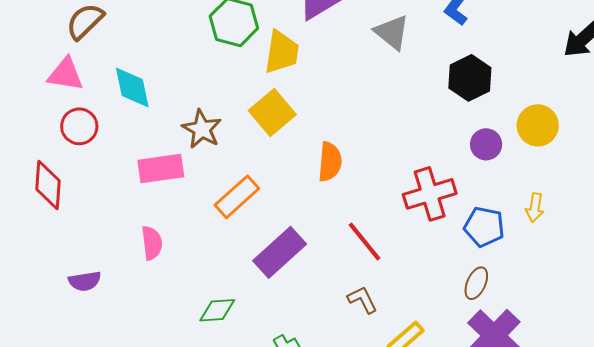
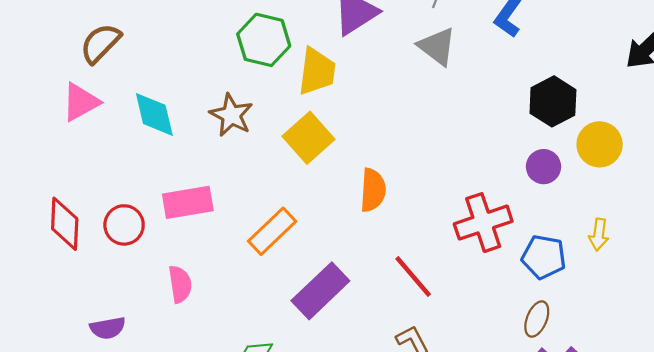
pink triangle: (65, 74) -> (81, 102), turned -36
black hexagon: (470, 78) -> (553, 101), moved
red circle: (79, 126) -> (124, 225), moved
brown star: (202, 129) -> (231, 115), moved

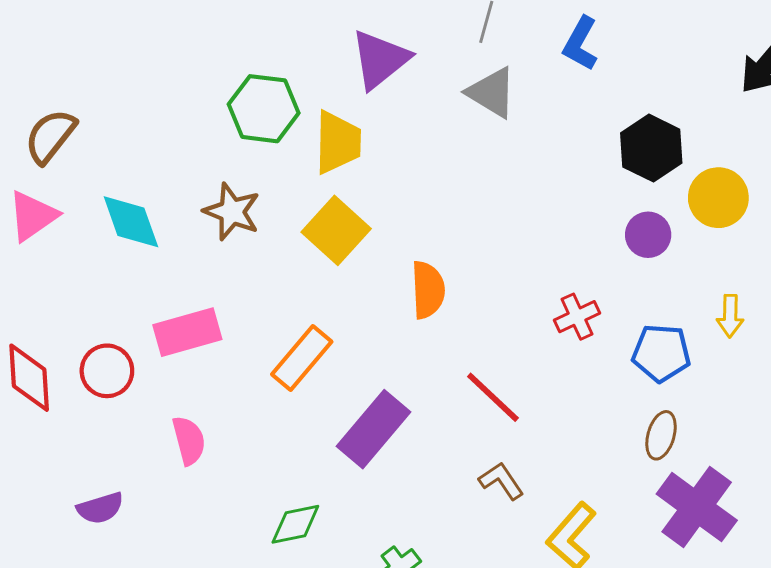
red cross: (483, 223) -> (577, 317), size x0.6

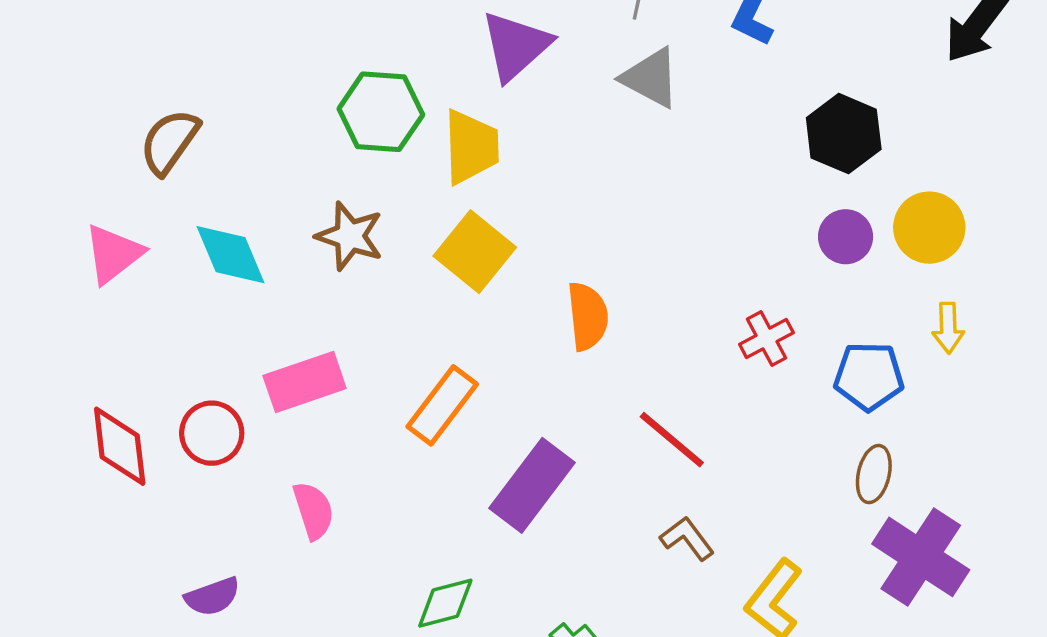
brown semicircle: (50, 136) -> (169, 142), moved
yellow circle: (718, 198) -> (929, 228), moved

